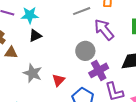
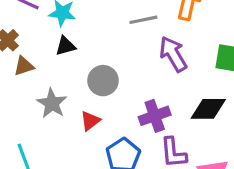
gray circle: (85, 51) -> (103, 81), moved
brown triangle: (11, 53) -> (24, 66), turned -32

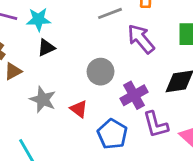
gray circle: (103, 81) -> (101, 72), moved
red triangle: (90, 121) -> (79, 109), turned -36

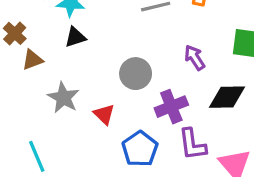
purple arrow: (141, 39) -> (195, 58), moved, size x0.7

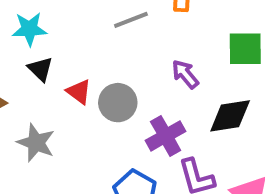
black triangle: (75, 37) -> (40, 69), turned -50
red triangle: (104, 114) -> (79, 92), moved

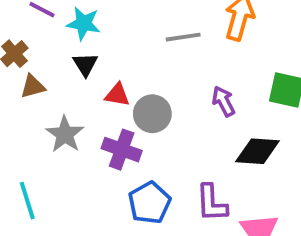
red triangle: (79, 92) -> (117, 95), turned -40
purple cross: (166, 136) -> (122, 150), moved, turned 36

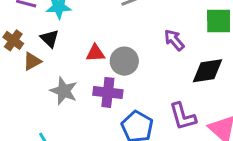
black triangle: (85, 64) -> (50, 39), moved

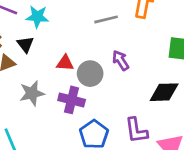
purple arrow: (174, 40) -> (121, 60), moved
gray star: (64, 91) -> (32, 93), turned 30

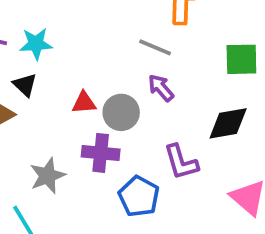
gray line: (106, 19) -> (155, 47), moved, turned 45
gray star: (32, 93) -> (47, 176), moved
purple L-shape: (136, 130) -> (181, 162), moved

